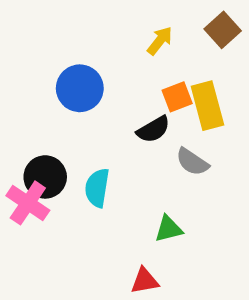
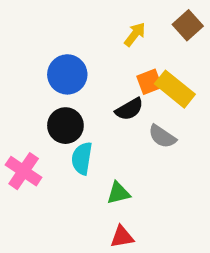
yellow rectangle: (207, 106) -> (175, 89), turned -36
black circle: (45, 177) -> (65, 126), moved
green triangle: (168, 229) -> (118, 193), moved

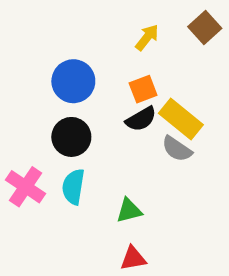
orange square: (149, 82) -> (143, 89), moved
yellow rectangle: (175, 89) -> (181, 119), moved
cyan semicircle: (82, 158) -> (73, 187), moved

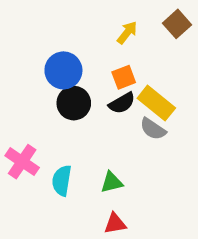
black circle: (71, 137) -> (74, 103), moved
cyan semicircle: (73, 187) -> (62, 181), moved

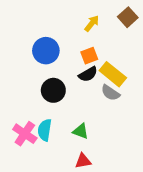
black circle: (74, 103) -> (53, 90), moved
pink cross: (22, 162) -> (25, 134), moved
green triangle: (112, 182) -> (81, 131), turned 35

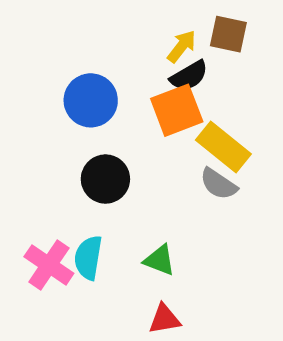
brown square: (128, 17) -> (228, 34), moved, turned -36
orange square: (89, 56) -> (177, 110), size x1.5
black semicircle: (88, 74) -> (189, 76), moved

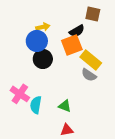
yellow arrow: (182, 46) -> (43, 27), moved, turned 40
black circle: (105, 179) -> (43, 59), moved
pink cross: (49, 265) -> (20, 94), moved

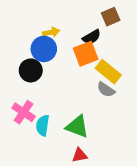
brown square: (93, 14) -> (111, 17), turned -35
black circle: (43, 59) -> (31, 70), moved
green triangle: (65, 106) -> (77, 127), size x1.5

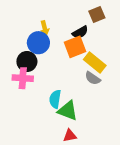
yellow arrow: (51, 32) -> (45, 28), turned 88
pink cross: (24, 112) -> (23, 78), moved, turned -30
cyan semicircle: (43, 125) -> (55, 99), moved

